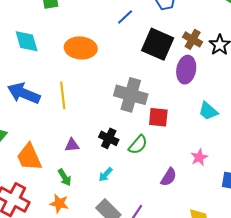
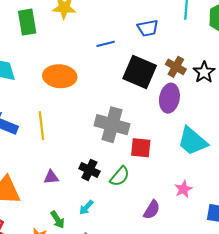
blue line: (125, 17) -> (106, 44), turned 30
cyan trapezoid: (208, 111) -> (192, 141), size x1.5
green arrow: (65, 177) -> (58, 220), moved

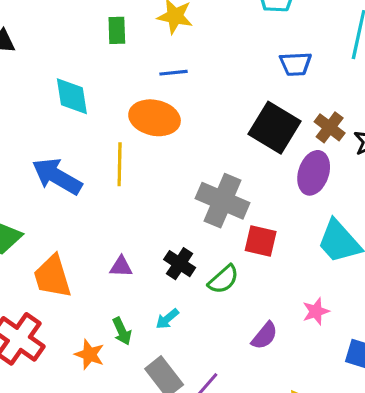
green rectangle: (27, 22) -> (117, 30), size x0.7
blue line: (106, 44) -> (174, 73), moved
yellow line: (41, 126) -> (120, 164), moved

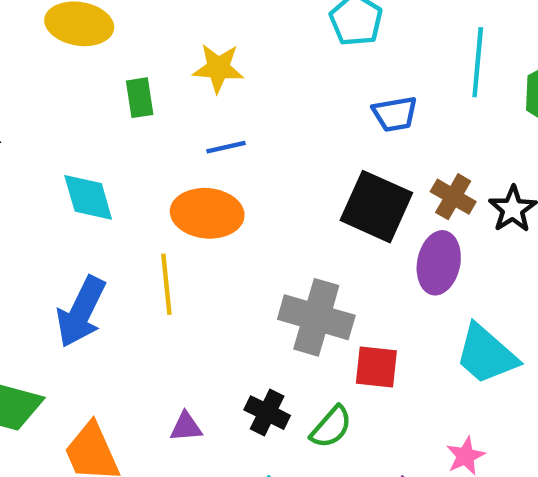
blue arrow: (57, 176) -> (81, 312), turned -87

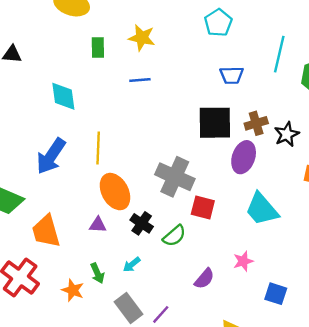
brown cross: (453, 197) -> (256, 123), turned 35
black square: (376, 207) -> (215, 123), turned -33
orange ellipse: (207, 213) -> (115, 192), moved, turned 48

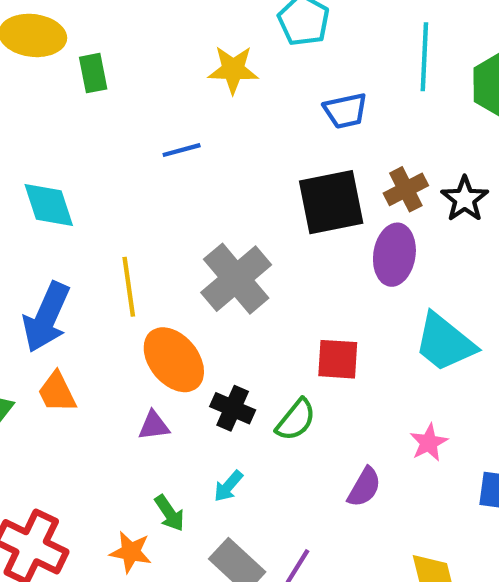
yellow star: (142, 38) -> (233, 70), moved
green rectangle: (98, 47) -> (93, 73), moved
gray cross: (175, 177) -> (236, 279), moved, turned 36
orange trapezoid: (46, 231) -> (57, 392), moved, size x0.7

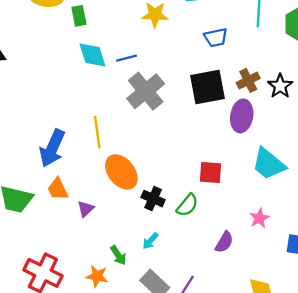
cyan diamond: (49, 205) -> (92, 55), moved
gray cross: (236, 279) -> (146, 91), moved
purple triangle: (154, 426) -> (86, 209), moved, turned -36

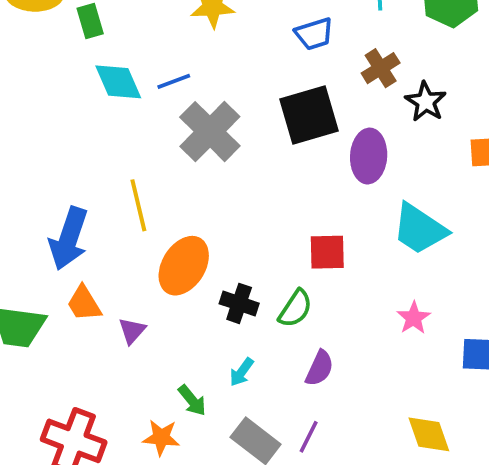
brown cross: (248, 80) -> (381, 68), moved
orange ellipse: (121, 172) -> (184, 266), turned 76
purple semicircle: (224, 242) -> (320, 368), moved

